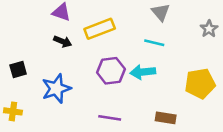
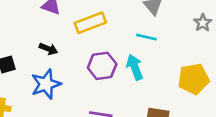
black arrow: (63, 41) -> (48, 49), moved
cyan arrow: (143, 72) -> (135, 67), turned 75

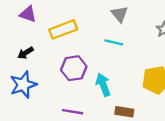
black arrow: (48, 49) -> (26, 53), turned 126
cyan arrow: (135, 67) -> (103, 85), moved

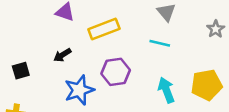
blue star: (23, 85) -> (79, 90), moved
cyan arrow: (103, 85) -> (166, 90), moved

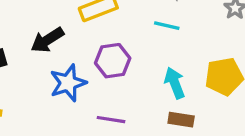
black arrow: (62, 55) -> (47, 40), size x1.5

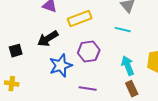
brown rectangle: (181, 120) -> (132, 89), turned 56

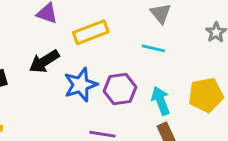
purple hexagon: (89, 52) -> (120, 89), moved
blue star: (61, 66) -> (81, 85), moved

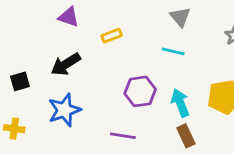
yellow rectangle: (91, 32) -> (112, 36), size x0.6
blue star: (81, 85) -> (64, 110), moved

